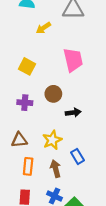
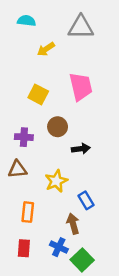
yellow square: (27, 66) -> (38, 94), moved
brown triangle: (19, 140) -> (17, 169), moved
brown arrow: (56, 169) -> (73, 224), moved

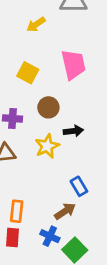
yellow star: (56, 181) -> (47, 146), moved
orange rectangle: (28, 212) -> (17, 211), moved
brown arrow: (73, 224) -> (65, 211), turned 72

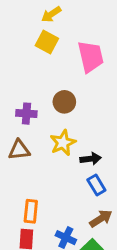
yellow square: (28, 73) -> (47, 42), moved
black arrow: (73, 131) -> (91, 159), moved
brown arrow: (65, 211) -> (101, 219), moved

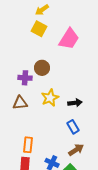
pink trapezoid: (91, 57) -> (69, 39), turned 45
brown circle: (64, 102) -> (42, 68), moved
black arrow: (91, 159) -> (75, 103), moved

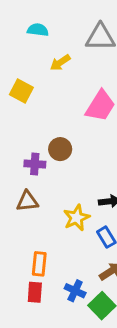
yellow square: (39, 29) -> (21, 91), moved
yellow star: (50, 98) -> (77, 218), moved

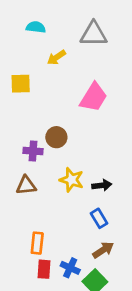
yellow square: (21, 91) -> (21, 84), turned -30
yellow star: (77, 218) -> (72, 180), moved, turned -30
red rectangle: (35, 292) -> (44, 269), moved

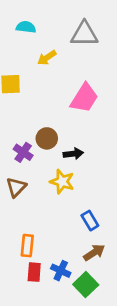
purple cross: (33, 151) -> (23, 152), turned 30
brown triangle: (26, 185) -> (16, 187), turned -40
black arrow: (102, 185) -> (73, 154), moved

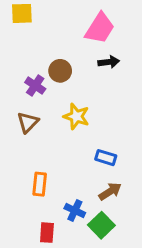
black arrow: (73, 154) -> (109, 62), moved
blue rectangle: (90, 221) -> (106, 158), turned -42
red rectangle: (34, 272) -> (47, 233), moved

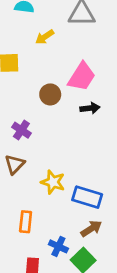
brown circle: (60, 71) -> (50, 94), moved
yellow star: (76, 116) -> (53, 182), moved
blue rectangle: (106, 158) -> (87, 197), size x1.5

